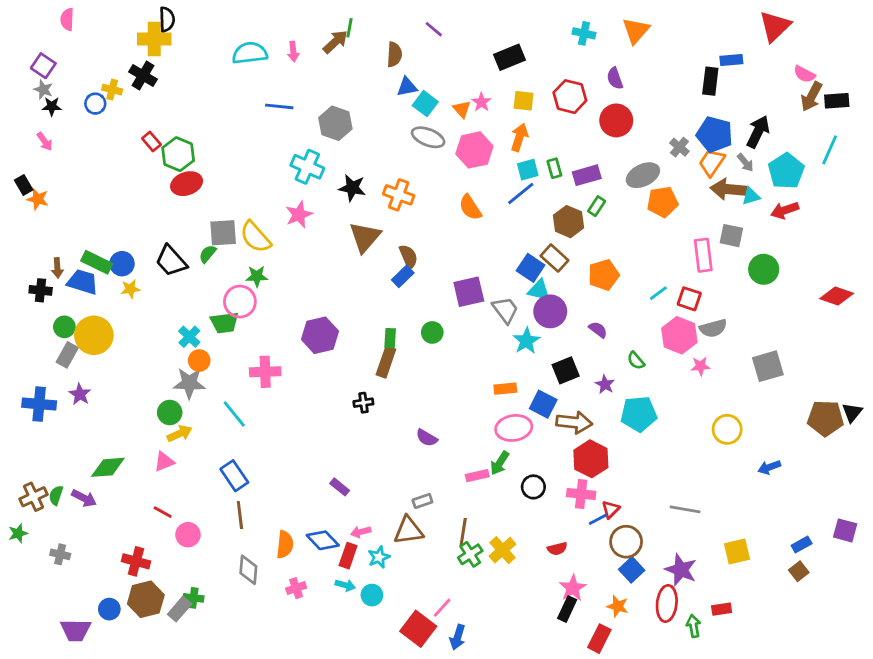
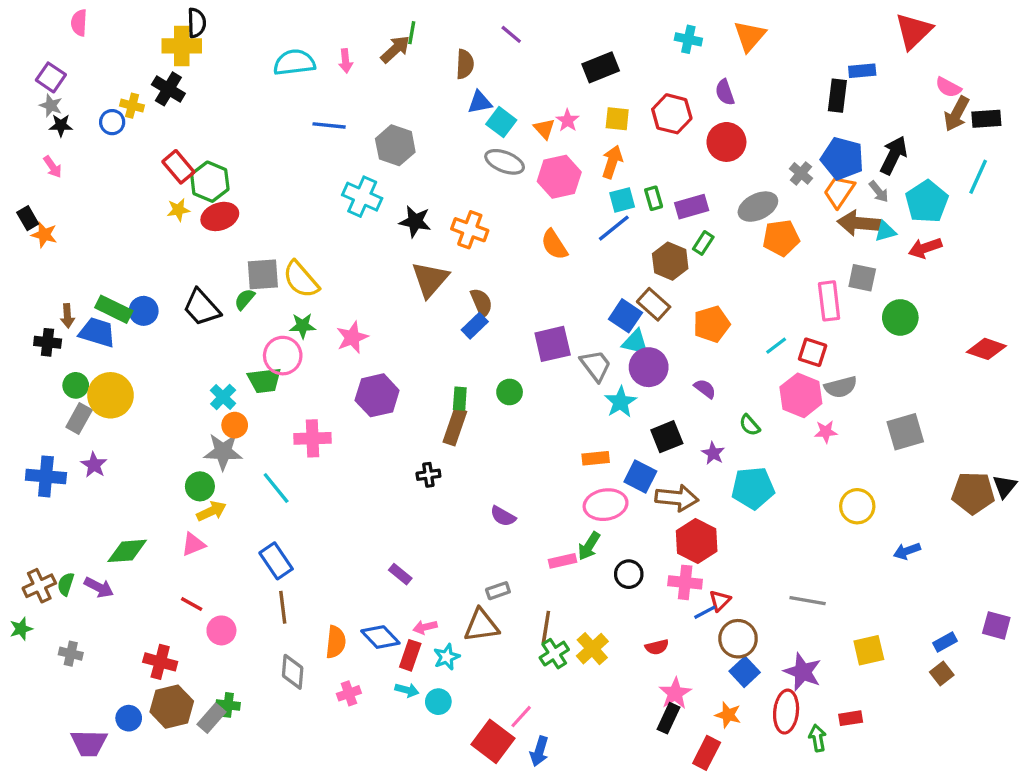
red rectangle: (151, 141) -> (178, 167), size x1.4
pink star: (299, 215) -> (352, 337), moved
yellow star: (130, 289) -> (178, 210), moved

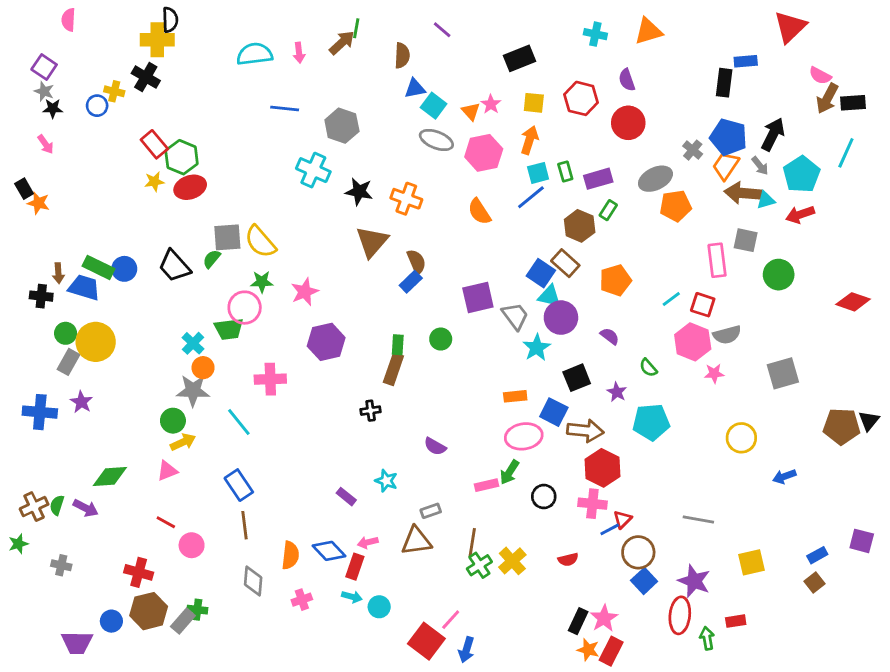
orange triangle: (750, 36) -> (648, 31), turned 32
cyan star: (447, 657) -> (386, 481), moved, turned -30
pink star: (675, 693) -> (604, 618), moved
orange star: (728, 715) -> (588, 650), moved

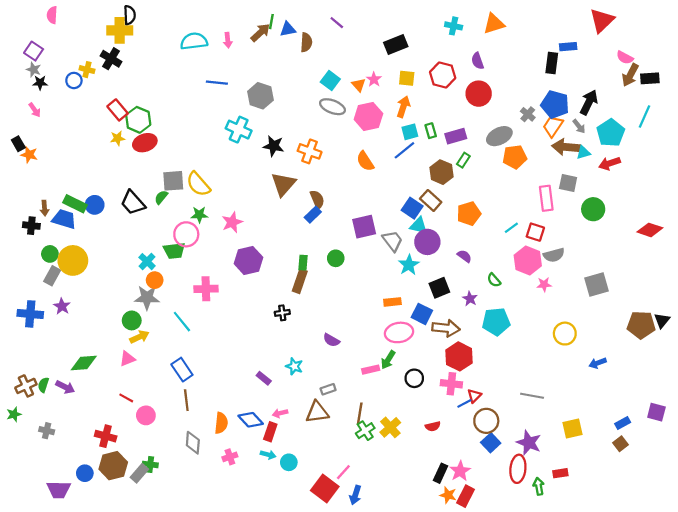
blue triangle: (415, 88) -> (288, 29), moved

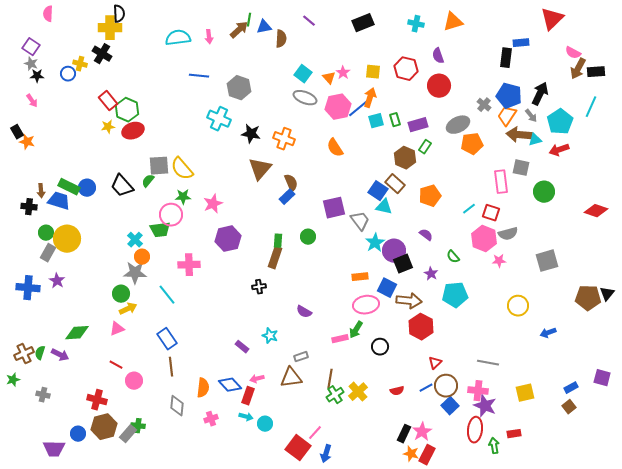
black rectangle: (396, 44) -> (363, 23), moved
blue line: (404, 150) -> (358, 109), moved
purple circle: (427, 242) -> (394, 251), moved
pink cross: (451, 384) -> (478, 391), moved
blue line: (464, 403) -> (426, 388), moved

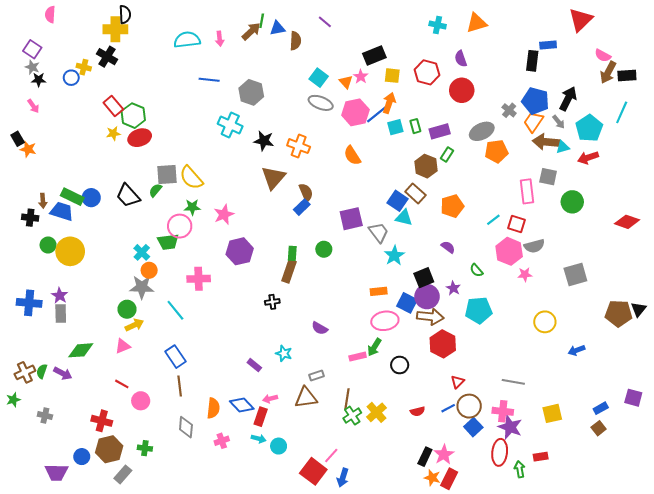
black rectangle: (363, 23) -> (374, 56), moved
purple circle: (394, 251) -> (427, 297), moved
gray rectangle: (48, 253) -> (61, 313), moved, turned -30
gray rectangle: (128, 434) -> (123, 474), moved

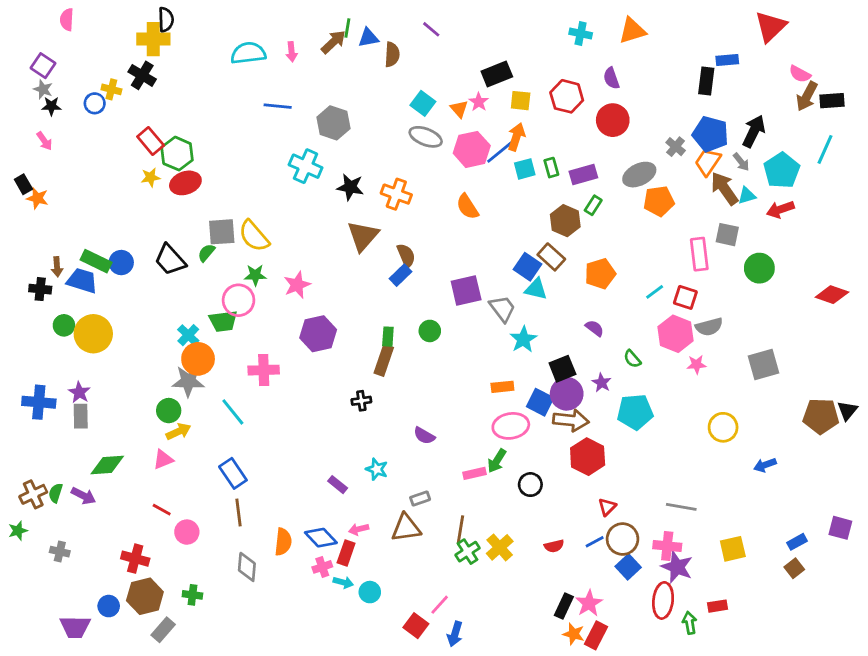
brown arrow: (546, 142) -> (724, 189), turned 50
orange circle: (149, 270) -> (198, 359), size x1.5
pink cross: (222, 441) -> (322, 567), moved
red square: (313, 471) -> (416, 626), size x0.7

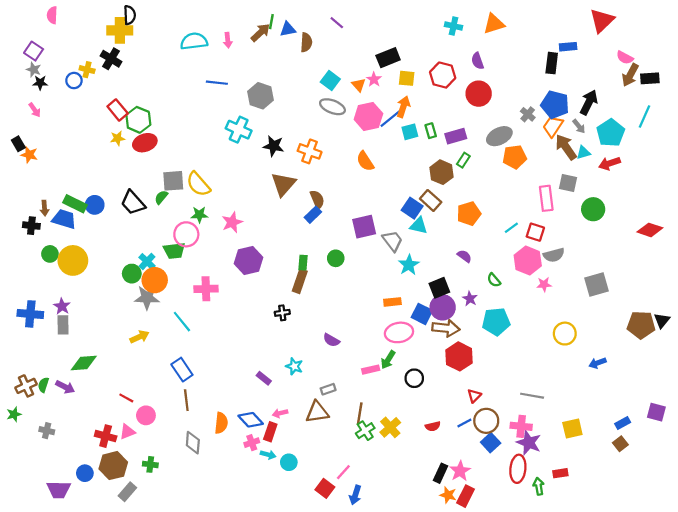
green circle: (169, 411) -> (132, 274), moved
pink triangle: (163, 459) -> (127, 432), moved

